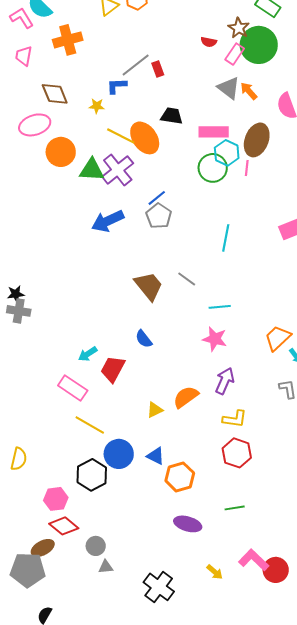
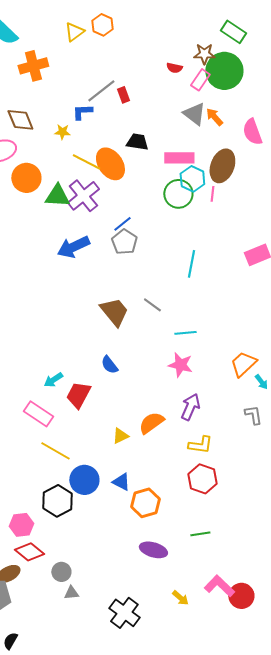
brown star: (239, 28) -> (204, 54), turned -30

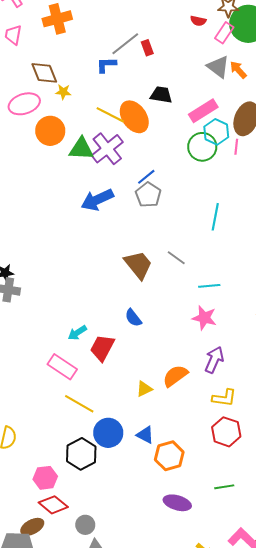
yellow star: (62, 132) -> (63, 92), moved
pink rectangle: (179, 158) -> (203, 111), turned -32

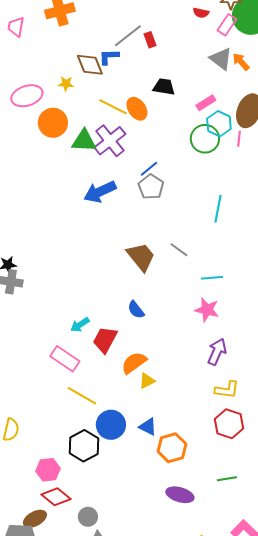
brown diamond: (44, 73) -> (90, 65), moved
pink rectangle: (203, 111) -> (206, 103), size x0.7
orange ellipse: (134, 117) -> (137, 109), size x0.7
orange semicircle: (175, 376) -> (134, 363), moved

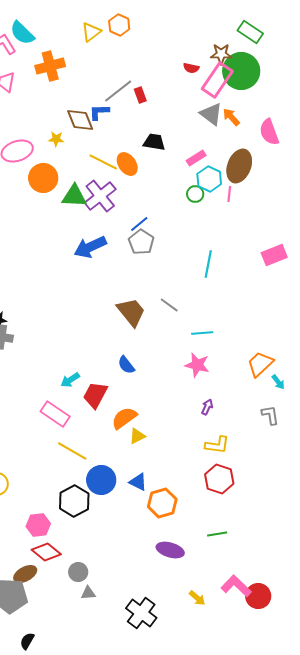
pink rectangle: (227, 25) -> (217, 80), size x1.6
green circle: (205, 139) -> (195, 194), size x0.6
purple arrow: (217, 352) -> (207, 407), size x0.6

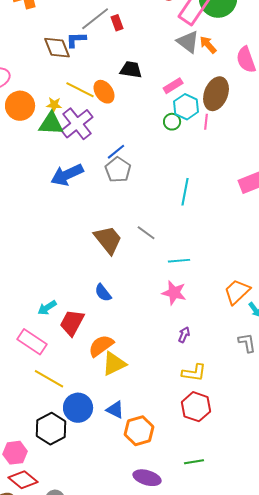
yellow star: (56, 139) -> (54, 105), moved
yellow triangle: (137, 436) -> (114, 364), size x1.5

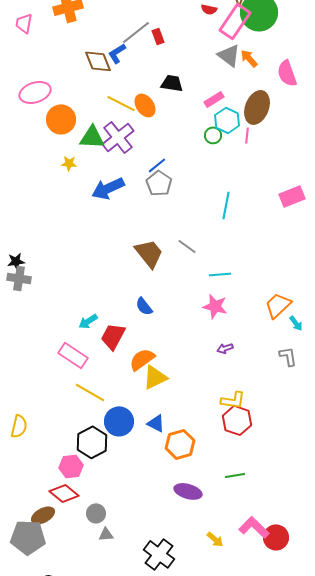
blue L-shape: (76, 40) -> (117, 53), turned -30
yellow star: (54, 105) -> (69, 163), moved
purple arrow: (184, 335) -> (225, 348), turned -133
yellow L-shape: (194, 373) -> (233, 400), moved
pink hexagon: (15, 453) -> (71, 466), moved

